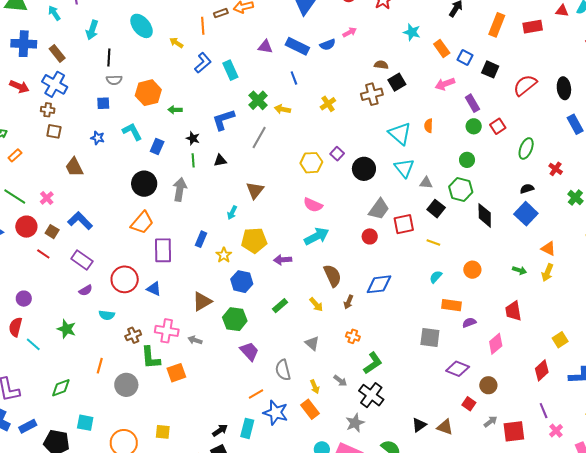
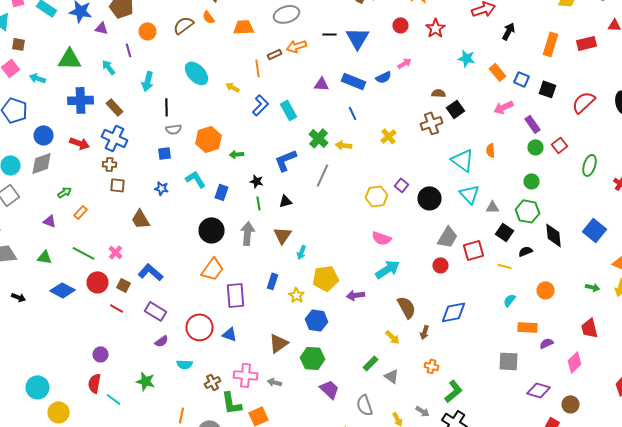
black semicircle: (527, 189) -> (526, 251), moved
brown triangle: (255, 190) -> (282, 235), moved
green rectangle: (280, 306) -> (370, 363), moved

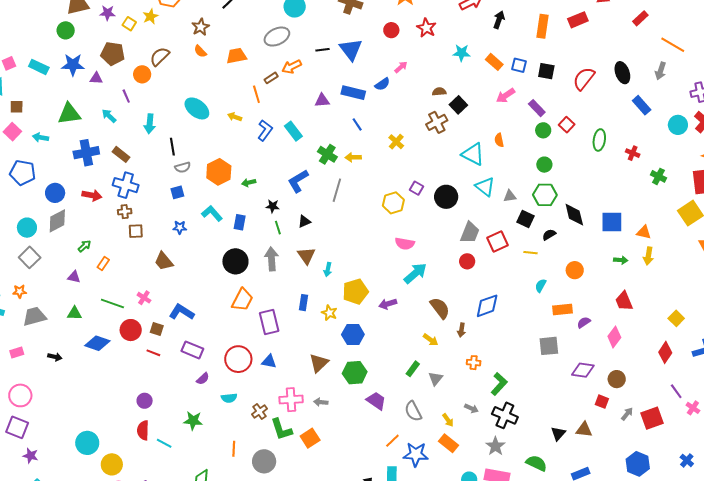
brown semicircle: (184, 25) -> (160, 57), moved
blue square: (594, 230) -> (612, 222), moved, turned -30
gray triangle: (392, 376) -> (436, 378), turned 42

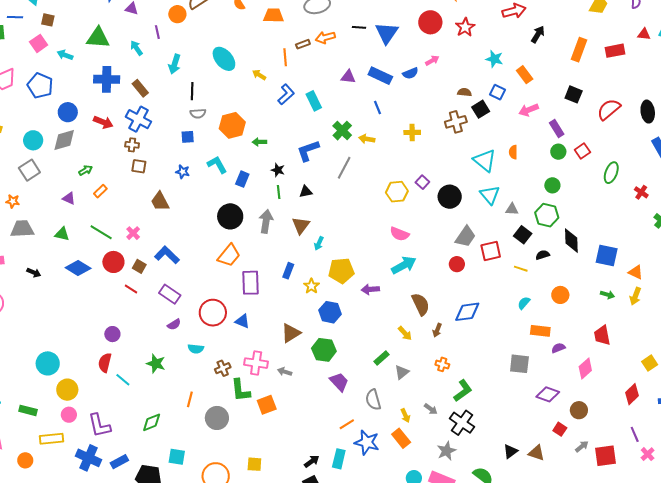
red circle: (391, 30) -> (430, 22), size x1.5
blue square: (519, 65) -> (498, 92), moved
yellow cross: (396, 142) -> (412, 132), turned 35

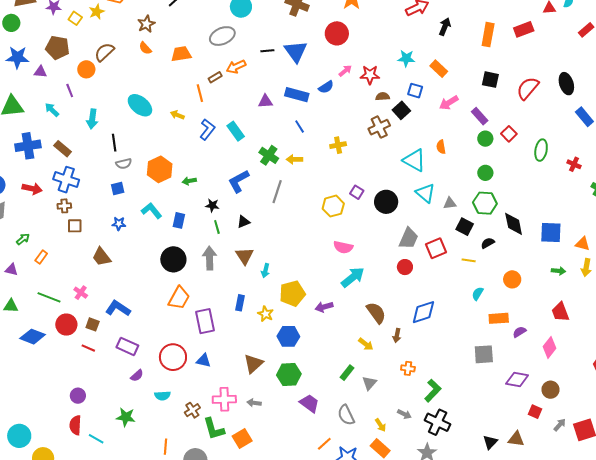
red star: (465, 27) -> (370, 75), moved, turned -30

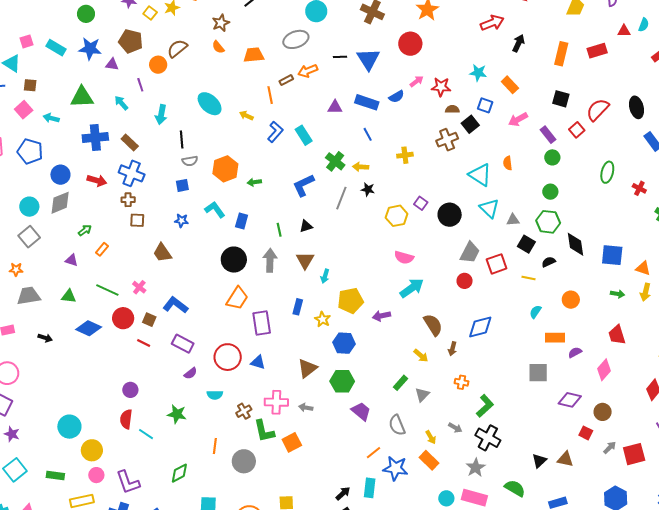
red square: (509, 134) -> (577, 130), moved
black star: (212, 205) -> (368, 189), moved

